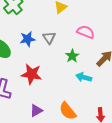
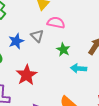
pink semicircle: (86, 32) -> (56, 23), moved
red star: (31, 74) -> (27, 75), turned -30

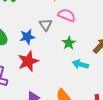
blue star: (16, 41) -> (27, 37), moved

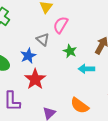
pink semicircle: (67, 15) -> (61, 25), turned -66

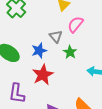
green star: (70, 51) -> (70, 52), moved

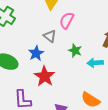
green star: (70, 52) -> (75, 51), moved

